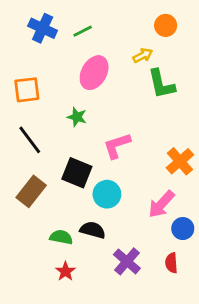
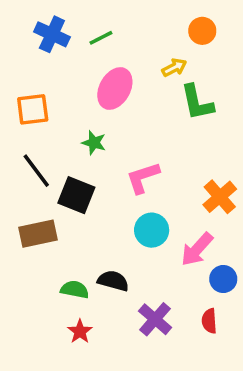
black square: (77, 173) -> (76, 195), moved
brown rectangle: (31, 191) -> (38, 234), turned 40
cyan circle: (107, 194) -> (152, 230), moved

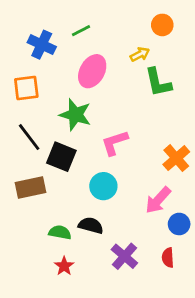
blue cross: (52, 34) -> (42, 45), moved
green star: (94, 143) -> (75, 115), size x1.6
cyan circle: (152, 230) -> (103, 186), moved

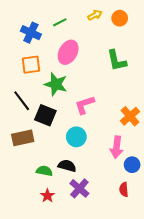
yellow arrow: (140, 54) -> (95, 15), moved
orange square: (26, 88) -> (31, 65), moved
pink arrow: (158, 200) -> (117, 147), turned -35
purple cross: (124, 256) -> (79, 188), moved

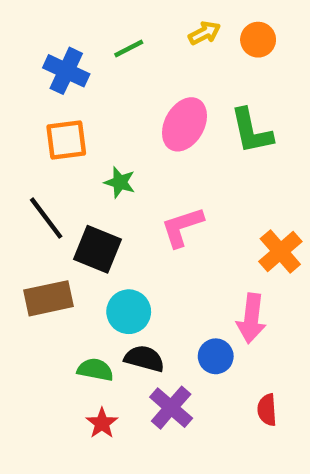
pink ellipse: (68, 52) -> (184, 124), moved
green star: (56, 84) -> (120, 182), size x0.6
cyan circle: (76, 137) -> (129, 312), moved
blue circle: (132, 165) -> (216, 356), moved

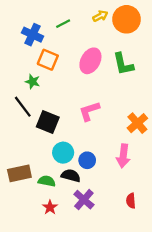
orange circle: (258, 40) -> (127, 19), size x1.6
orange square: (66, 140) -> (48, 60), moved, turned 30
green star: (120, 182) -> (33, 82), moved
brown rectangle: (48, 298) -> (19, 173), moved
blue circle: (216, 356) -> (87, 160), moved

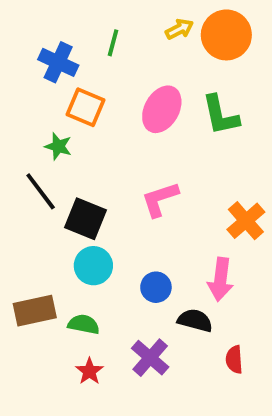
green line: (63, 24) -> (113, 43), turned -48
cyan circle: (63, 153) -> (93, 266), moved
black semicircle: (71, 176) -> (195, 320), moved

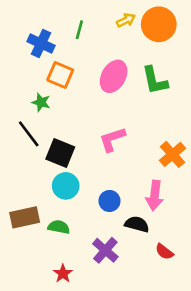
red semicircle: (234, 360) -> (164, 252), turned -48
red star: (89, 371) -> (63, 274), moved

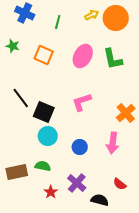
blue cross: (41, 43) -> (25, 13), moved
green star: (41, 102) -> (13, 46), moved
brown rectangle: (25, 217) -> (17, 172), moved
black semicircle: (137, 224) -> (100, 200), moved
red star: (63, 274) -> (51, 192), moved

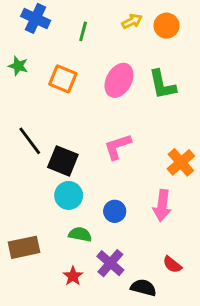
orange circle: (116, 18) -> (167, 26), size x0.7
green semicircle: (43, 166) -> (80, 234), moved

